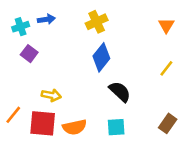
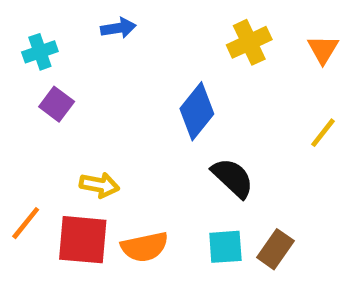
blue arrow: (46, 19) -> (118, 28), moved
yellow cross: (97, 22) -> (249, 42), moved
brown rectangle: (168, 123) -> (275, 249), moved

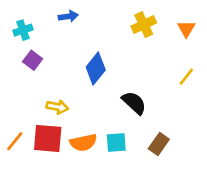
blue diamond: (197, 111) -> (96, 68), moved
orange line: (26, 223) -> (15, 141), moved
cyan square: (225, 247) -> (116, 143), moved

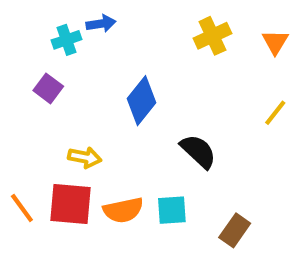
cyan cross: (23, 30) -> (66, 40), moved
orange line: (15, 141) -> (22, 208), turned -75
brown rectangle: (159, 144) -> (235, 230), moved

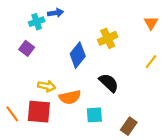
yellow cross: (212, 36) -> (108, 38), moved
orange semicircle: (123, 210) -> (70, 97), moved

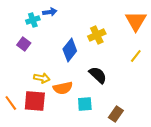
orange triangle: (151, 23) -> (136, 21), size x1.6

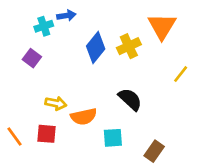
orange triangle: (136, 21) -> (162, 26), moved
blue diamond: (70, 50) -> (96, 47), moved
red square: (35, 101) -> (46, 134), size x0.7

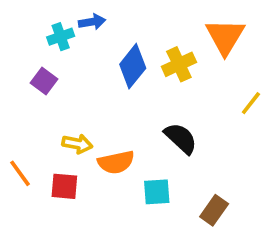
orange line: (15, 136) -> (20, 173), moved

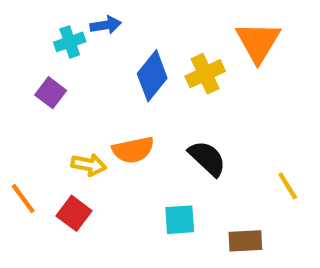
yellow line: (251, 103) -> (288, 186), moved, turned -70
orange semicircle: (116, 162) -> (133, 150), moved
red square: (64, 186) -> (74, 213), turned 32
brown rectangle: (214, 210) -> (245, 241), turned 52

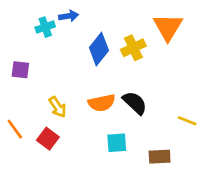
purple square: (51, 93) -> (20, 70), moved, turned -30
orange semicircle: (133, 150) -> (102, 103), moved
yellow arrow: (89, 165) -> (58, 107), turned 45
yellow line: (288, 186) -> (187, 121), turned -36

